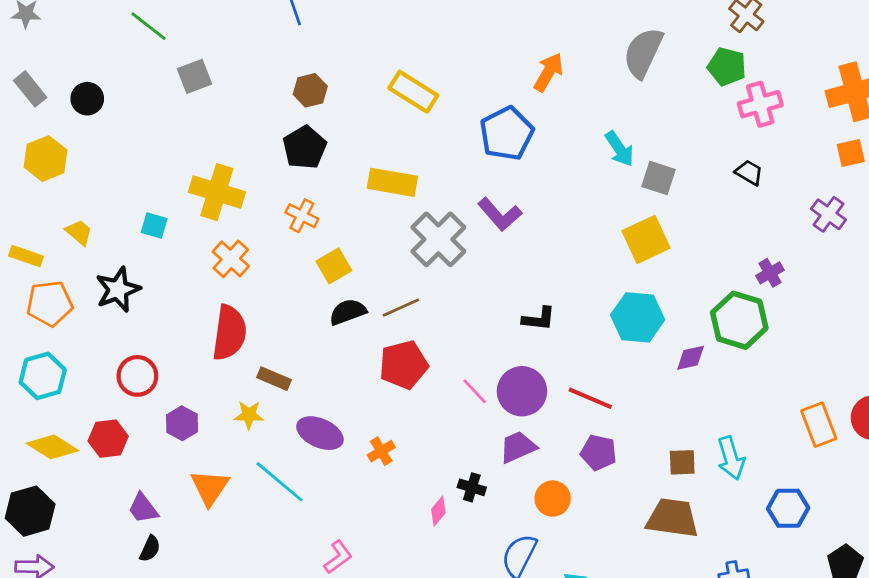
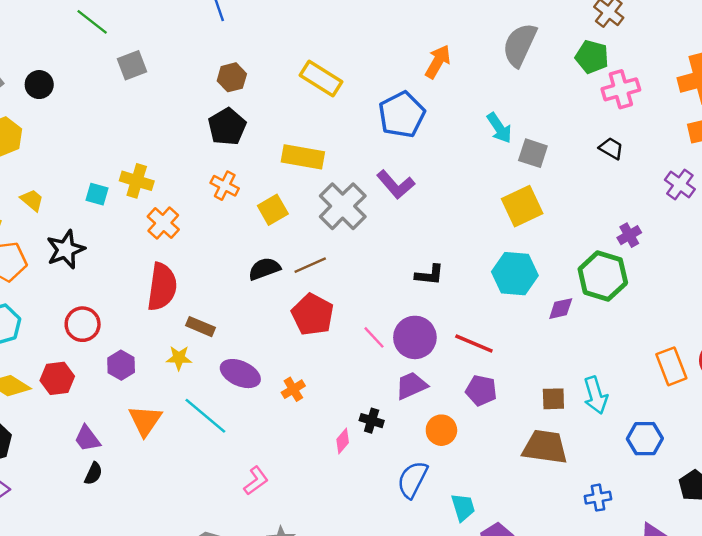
yellow cross: (217, 192) -> (137, 181), moved, size x0.7
yellow square: (334, 266) -> (273, 210), moved
red pentagon: (404, 365) -> (313, 315), turned -30

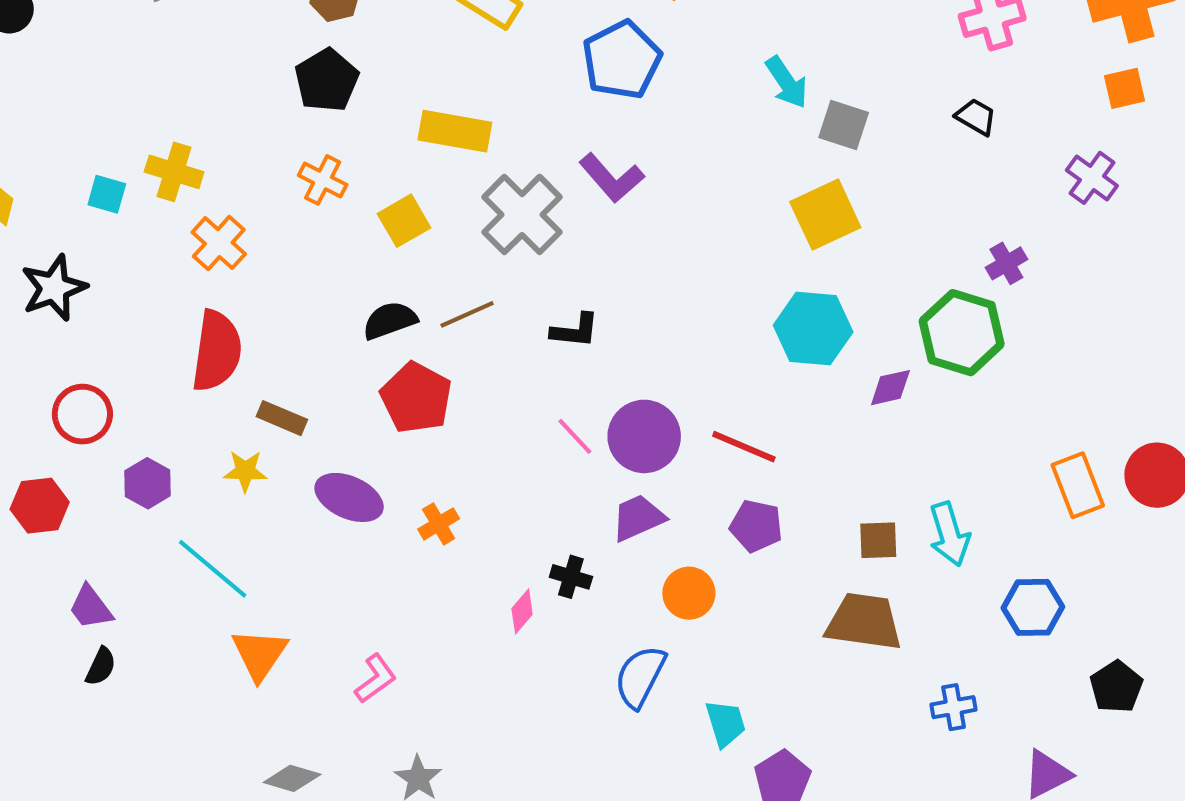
black L-shape: (429, 275) -> (575, 331), moved
red pentagon: (313, 315) -> (416, 398), moved
cyan line: (205, 416) -> (213, 569), moved
orange triangle: (145, 421) -> (259, 654), moved

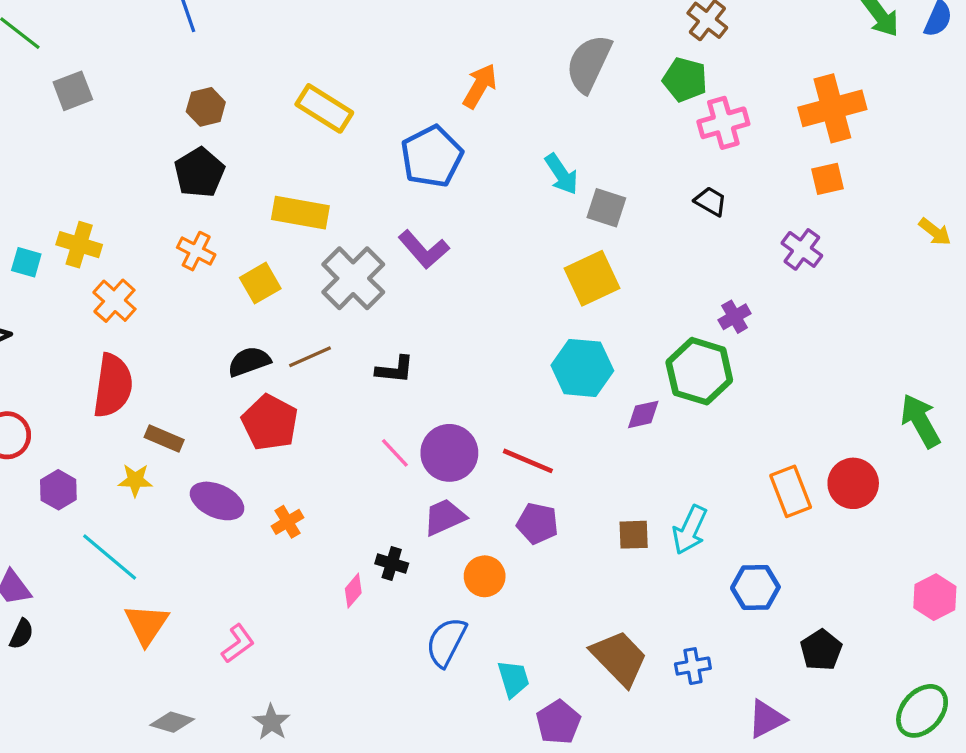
cyan arrow: (949, 534) -> (690, 530), turned 42
brown trapezoid: (864, 622) -> (619, 658), moved, turned 38

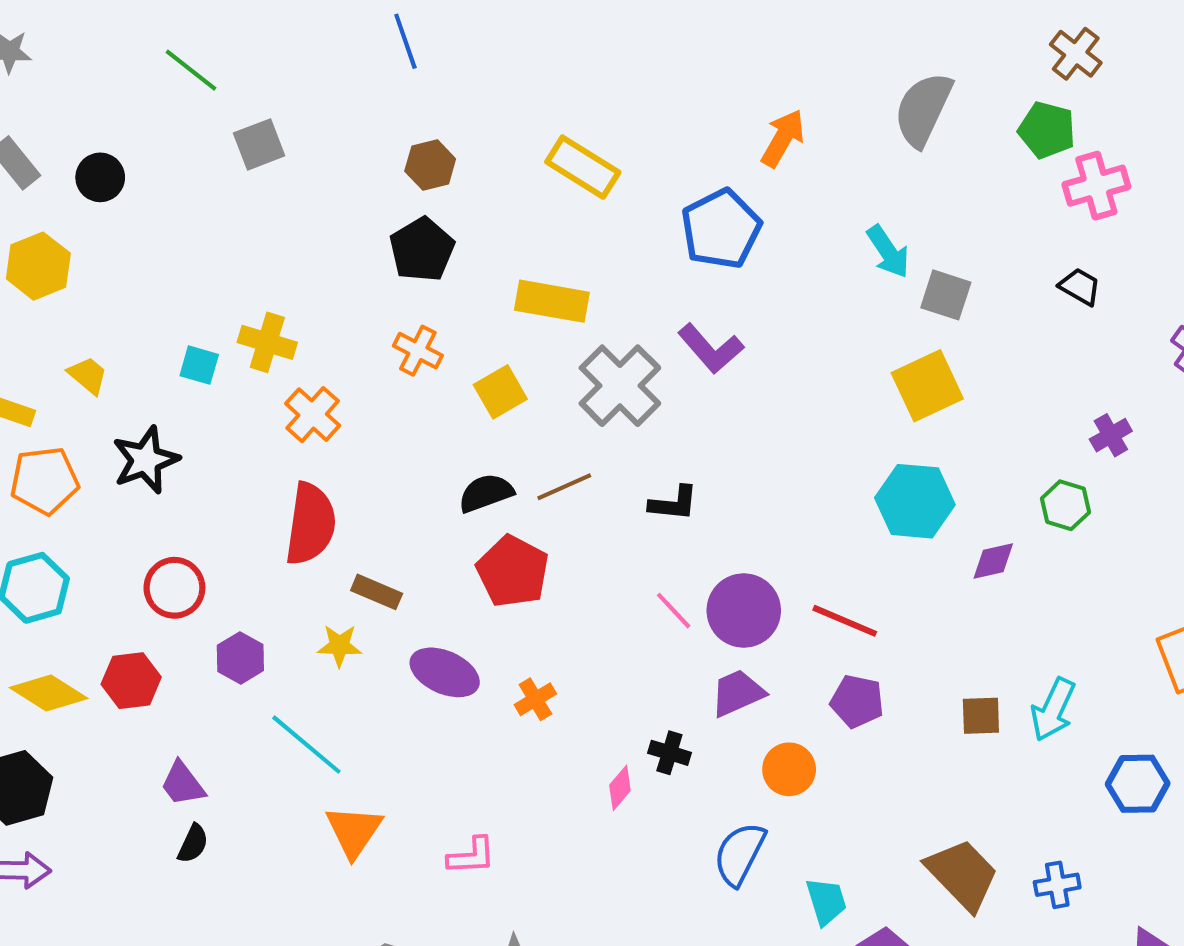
green hexagon: (699, 371) -> (1065, 505), size x0.6
pink L-shape: (238, 644) -> (471, 856), turned 33

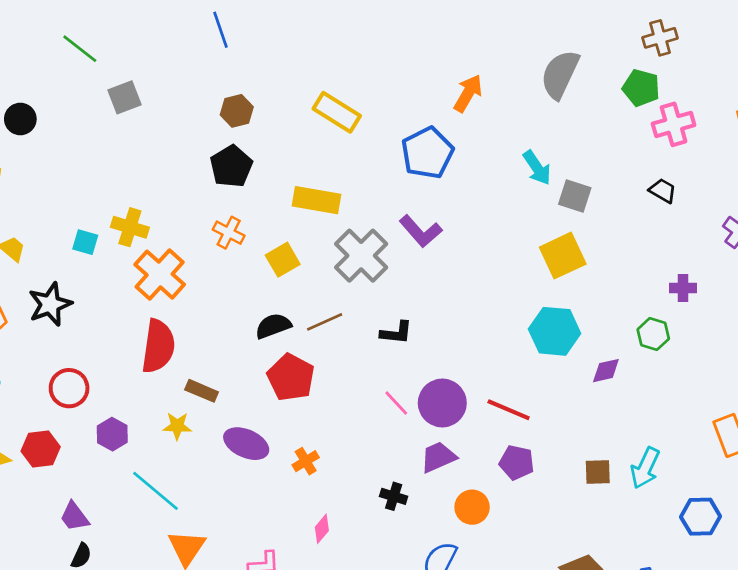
brown cross: (1076, 54) -> (660, 38), turned 36
orange cross: (313, 415) -> (160, 275), size x1.4
purple cross: (1111, 435) -> (683, 288), turned 30
pink diamond: (620, 788) -> (322, 529), moved

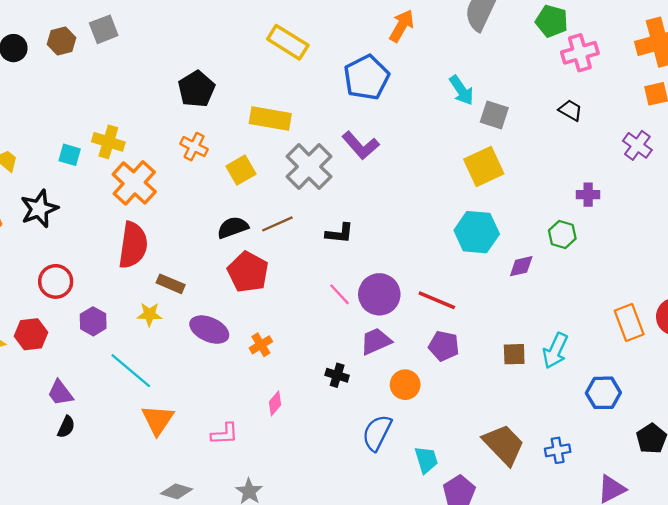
brown hexagon: (237, 111) -> (61, 41), moved

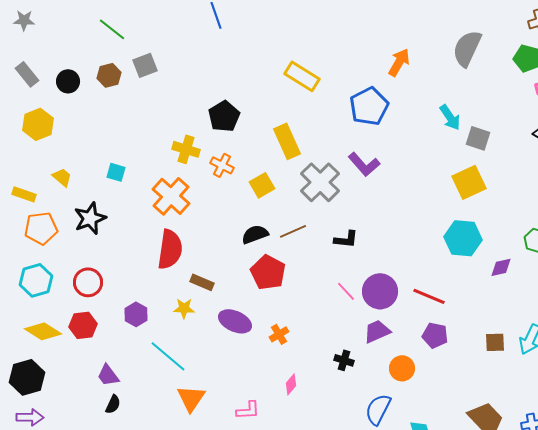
yellow rectangle: (270, 118) -> (287, 141), turned 56
yellow cross: (108, 142) -> (186, 149), moved
red circle: (56, 281) -> (88, 282), moved

